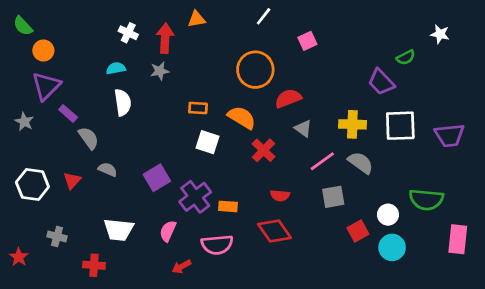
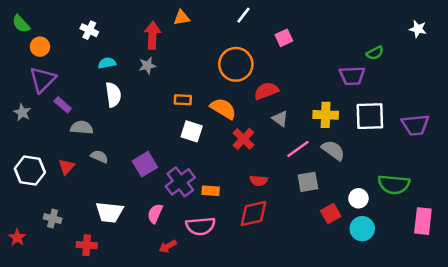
white cross: (128, 33) -> (89, 30), moved
white star: (440, 34) -> (418, 29), moved
purple trapezoid: (381, 82) -> (352, 76), turned -48
gray semicircle: (89, 138) -> (82, 128), turned -50
red diamond: (274, 231) -> (254, 213), turned -68

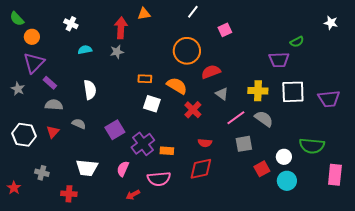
white semicircle: (113, 95) -> (90, 90), moved
gray semicircle: (82, 128) -> (54, 105), moved

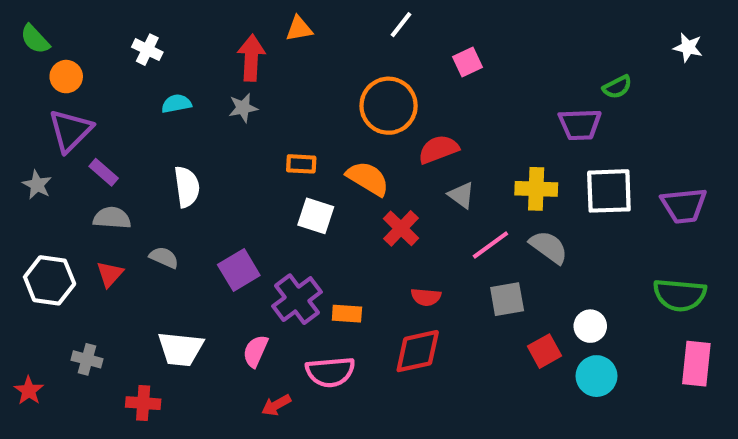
green semicircle: (312, 146) -> (680, 295), moved

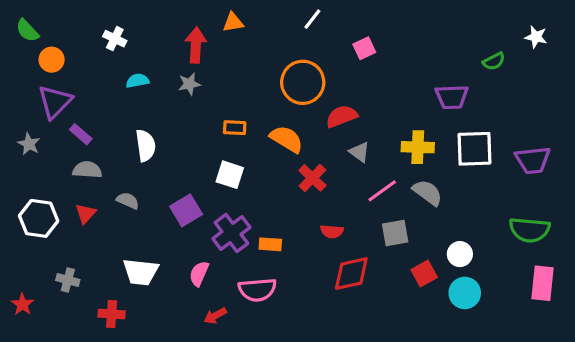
green semicircle: (617, 87) -> (494, 61), moved
white square: (316, 216) -> (230, 175), moved
red diamond: (418, 351) -> (351, 274), moved

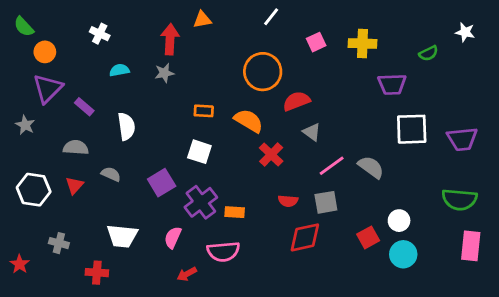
purple rectangle: (81, 134) -> (84, 107), moved
yellow cross: (418, 147) -> (362, 43), moved
gray square: (395, 233) -> (326, 202), moved

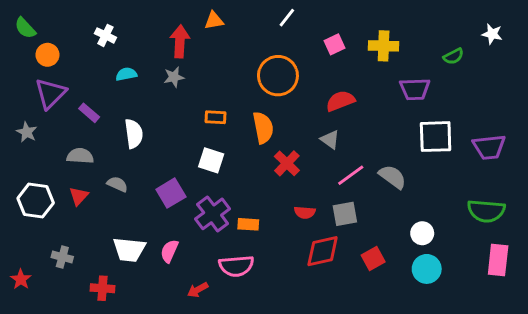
red semicircle: (296, 101) -> (340, 101), moved
orange semicircle: (249, 121) -> (263, 128), turned 48
pink semicircle: (173, 237) -> (169, 251), moved
red square: (368, 237) -> (373, 259), moved

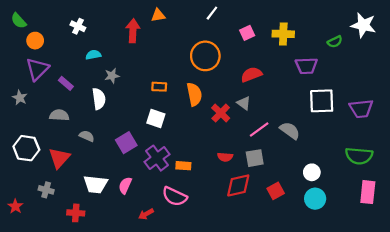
white star: (492, 34) -> (363, 25), size x1.6
gray star: (174, 77) -> (112, 76), moved
red cross: (287, 163) -> (221, 113), moved
red triangle: (79, 196) -> (59, 158), moved, size x1.5
pink semicircle: (236, 266) -> (175, 196), turned 30

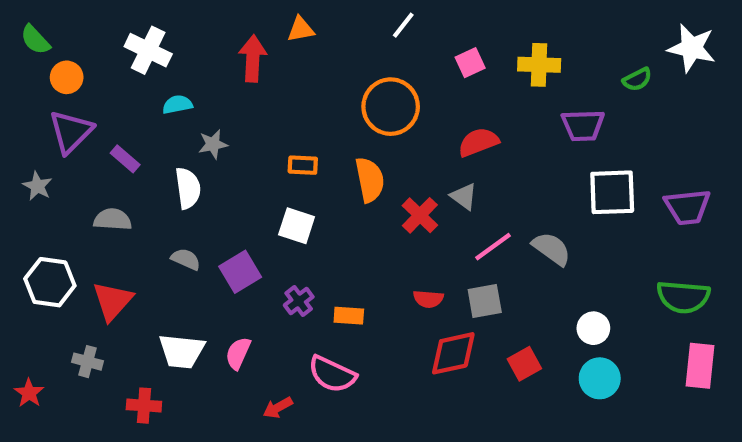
white cross: (78, 26) -> (148, 50), size x1.5
gray semicircle: (87, 136) -> (186, 259), moved
purple cross: (157, 158) -> (299, 301), size x0.6

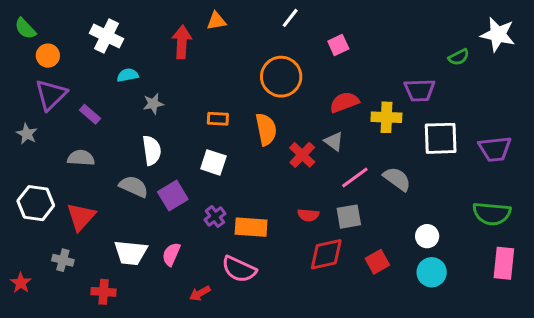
yellow cross: (539, 65) -> (386, 117), moved
white semicircle: (188, 188) -> (152, 150), moved
gray semicircle: (186, 259) -> (134, 186), size x1.4
orange rectangle: (349, 316) -> (251, 227), size x1.5

